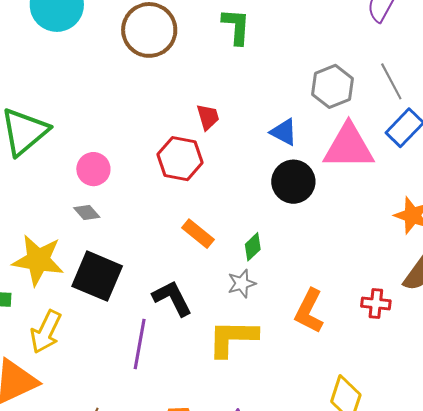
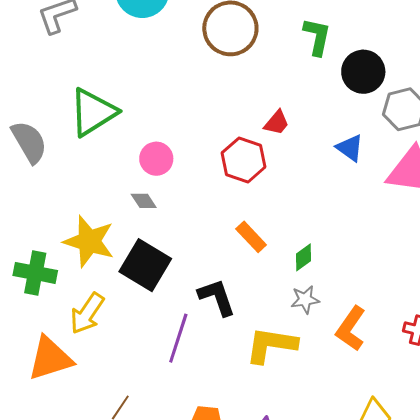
red trapezoid: (208, 117) -> (277, 123), turned 48
black circle: (293, 182) -> (363, 72), moved
gray star: (242, 283) -> (305, 300), moved

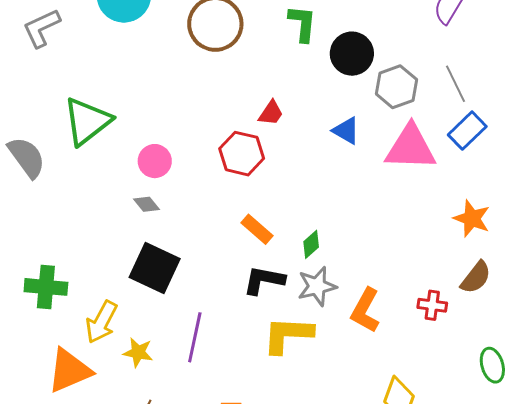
yellow star: (89, 241) -> (138, 352), moved, size x0.6
black L-shape: (217, 297) -> (264, 280), moved, turned -54
gray star: (305, 300) -> (317, 286), size x1.4

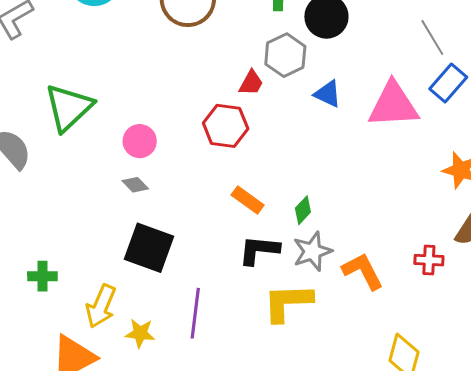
gray hexagon: (396, 87) -> (285, 55), moved
green cross: (46, 287) -> (42, 276), size x0.7
orange L-shape: (365, 310) -> (363, 271), turned 129

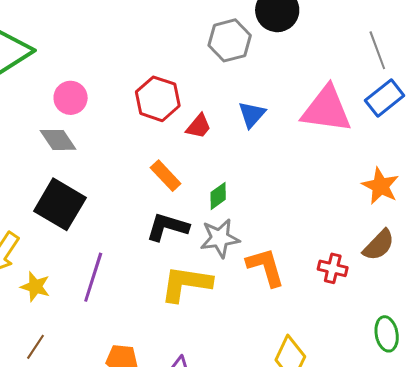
red trapezoid: (251, 83) -> (199, 126), moved
blue triangle: (328, 94) -> (252, 114), moved, turned 36
gray diamond: (135, 185) -> (58, 140), size x1.4

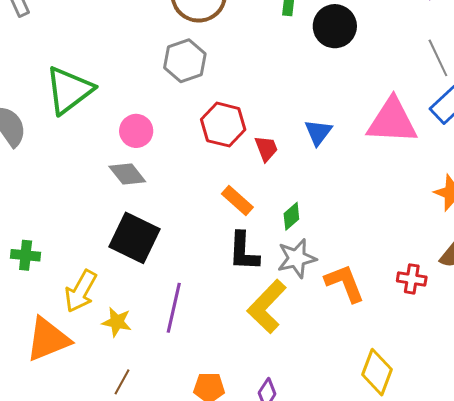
gray hexagon: (230, 40) -> (185, 61), moved
red trapezoid: (199, 126) -> (266, 148), turned -56
black L-shape: (167, 227) -> (244, 252), turned -99
yellow L-shape: (186, 284) -> (267, 306), turned -50

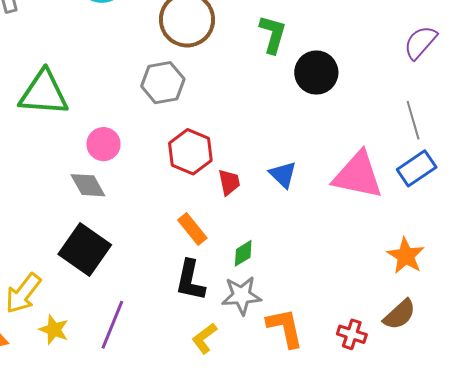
green triangle: (69, 90) -> (44, 93), turned 32
blue triangle: (318, 132) -> (283, 175), turned -32
yellow L-shape: (267, 306) -> (204, 338), size x0.6

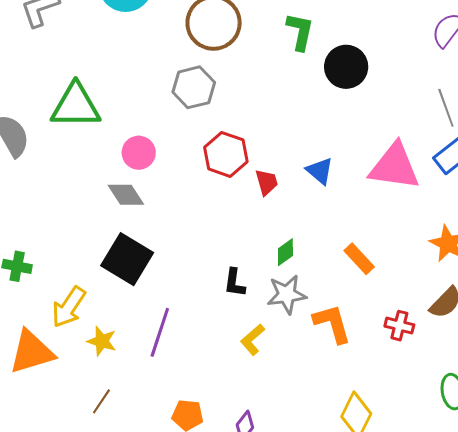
orange rectangle: (192, 229) -> (359, 259), moved
black L-shape: (190, 280) -> (235, 283), size x0.7

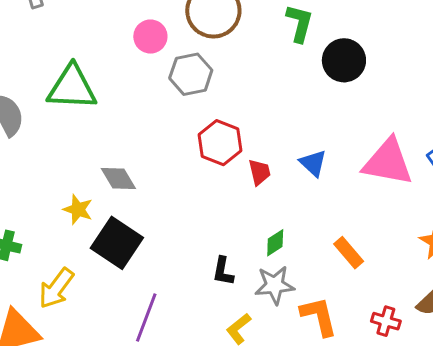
pink circle: (139, 153) -> (150, 37), moved
yellow star: (102, 341) -> (78, 209), moved

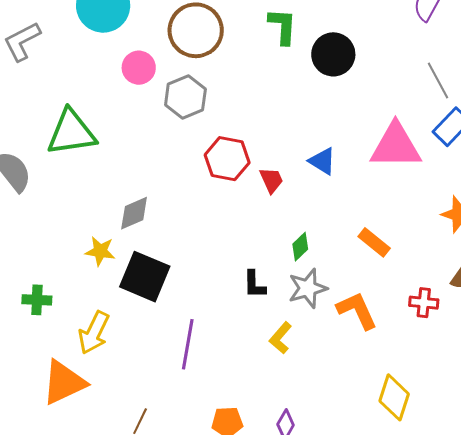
gray diamond: (118, 179) -> (134, 213), turned -72

